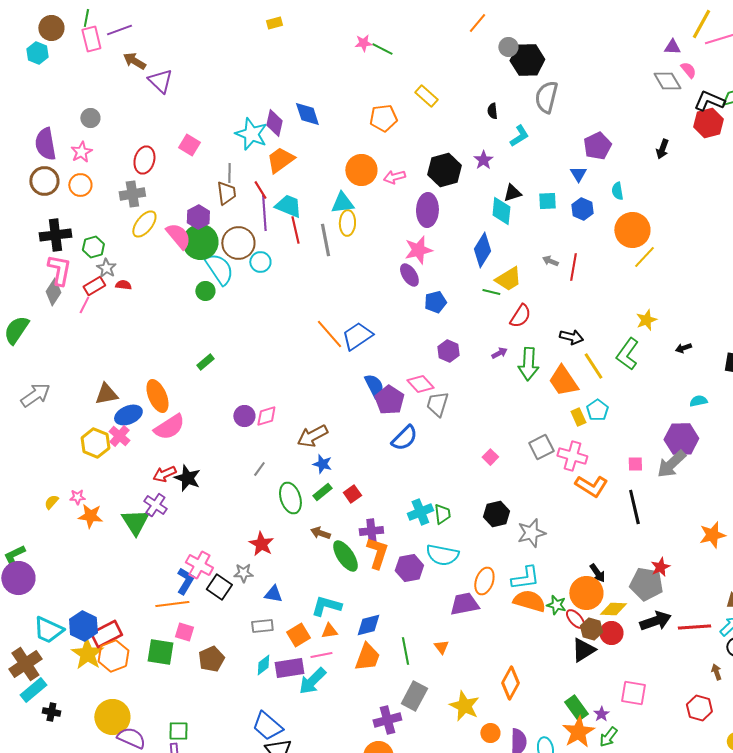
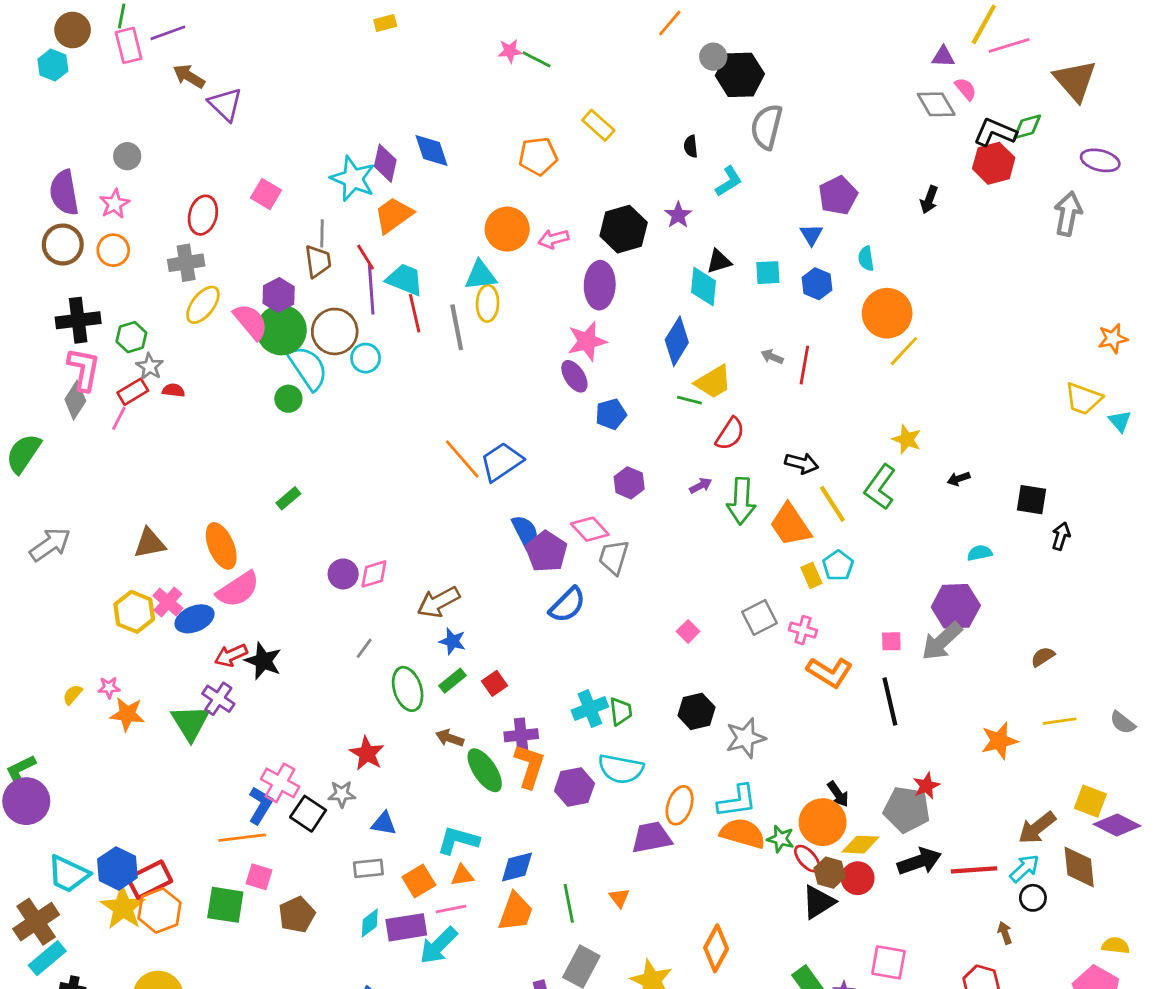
yellow star: (646, 320) -> (907, 439), turned -30
blue ellipse: (128, 415) -> (195, 619), moved
pink cross: (572, 456) -> (803, 630), size x0.7

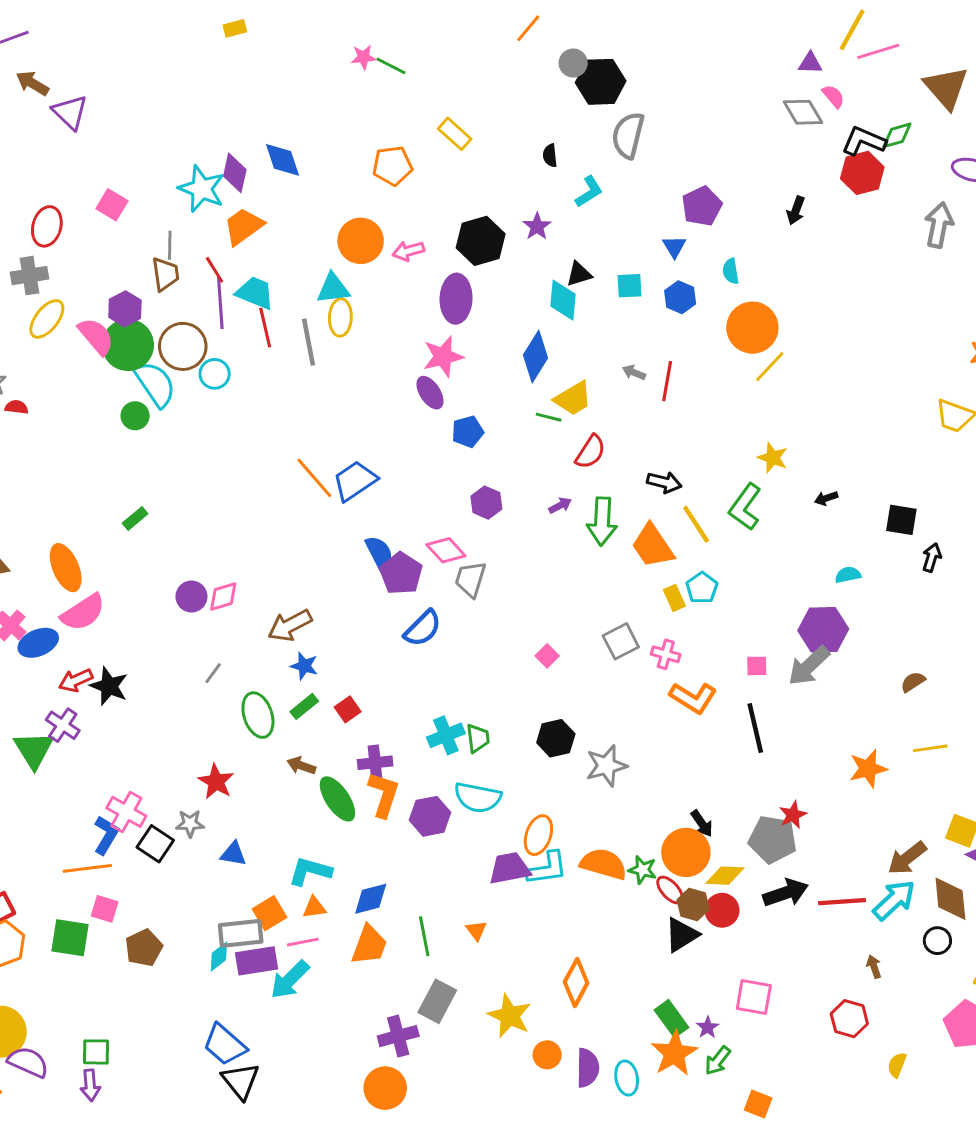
cyan L-shape: (737, 801) -> (547, 868), moved
gray rectangle: (368, 868) -> (241, 933), moved, size x1.4
cyan arrow: (1024, 868) -> (894, 900), size x1.4
black circle: (1033, 898) -> (937, 941), moved

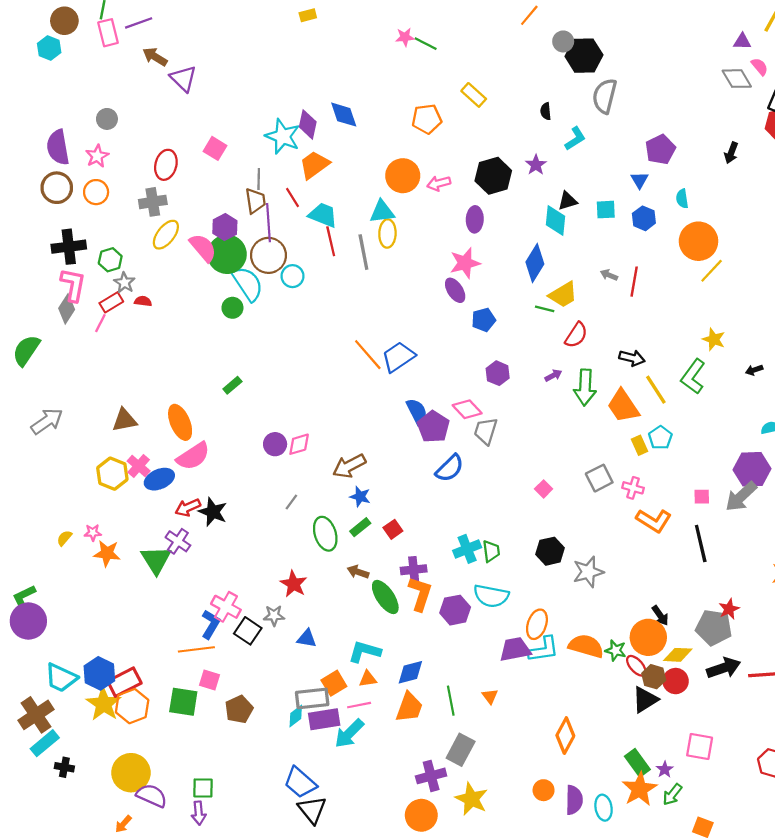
purple ellipse: (456, 299) -> (475, 219), size x0.7
purple line: (220, 303) -> (268, 223), moved
yellow star: (510, 1016) -> (471, 799), moved

